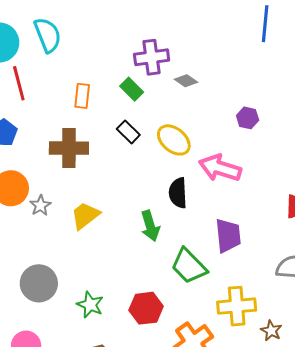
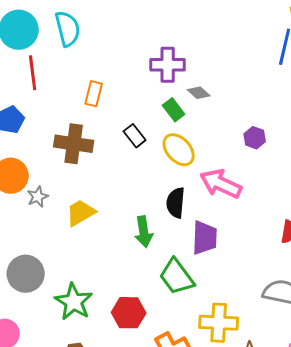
green rectangle: (132, 89) -> (174, 110), moved
purple trapezoid: (228, 236) -> (205, 238), moved
green star: (90, 305) -> (74, 302), size x1.4

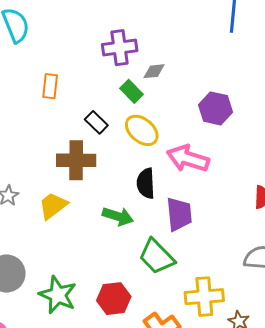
gray diamond: (199, 93) -> (154, 71), turned -40
purple hexagon: (255, 138) -> (215, 108), size x1.5
brown cross: (74, 144) -> (76, 160), moved
green arrow: (144, 232) -> (118, 216), turned -56

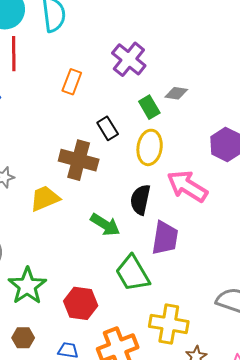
purple cross: (120, 48) -> (129, 59), moved, turned 32
yellow ellipse: (142, 130) -> (150, 147), turned 44

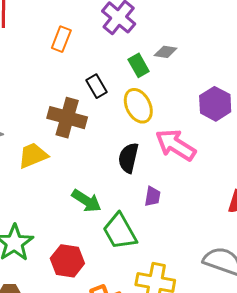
yellow ellipse: (150, 147) -> (138, 106), turned -36
green arrow: (105, 225) -> (86, 201), moved
purple trapezoid: (165, 238) -> (153, 196), size x0.6

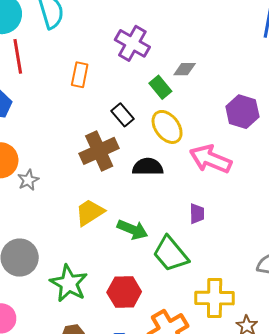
brown cross: (67, 118) -> (99, 151), turned -30
yellow trapezoid: (33, 155) -> (90, 212), moved
black semicircle: (128, 158) -> (148, 167), moved, turned 88

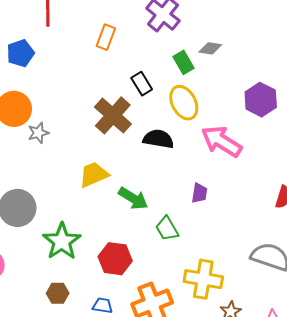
brown cross: (99, 151) -> (113, 115), turned -33
green trapezoid: (171, 254) -> (167, 229), size x0.7

